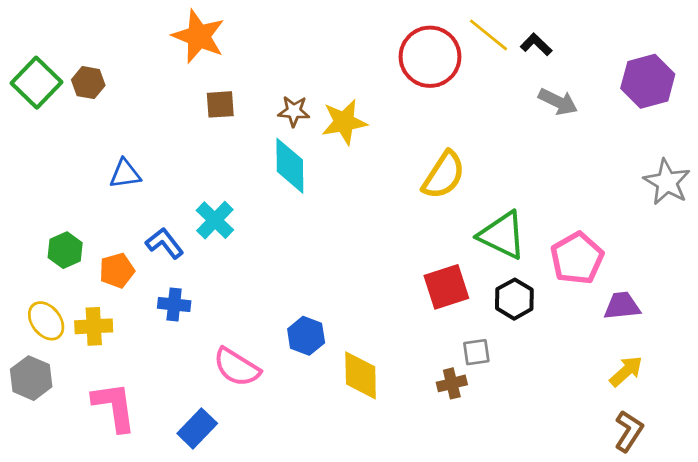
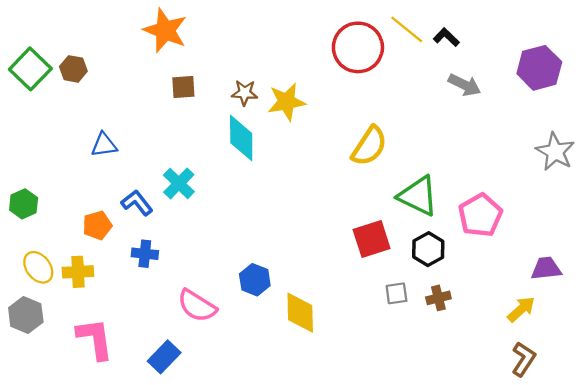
green hexagon: (65, 250) -> (24, 204), moved
purple trapezoid: (622, 306) -> (546, 268), moved
brown cross: (452, 383) -> (438, 298), moved

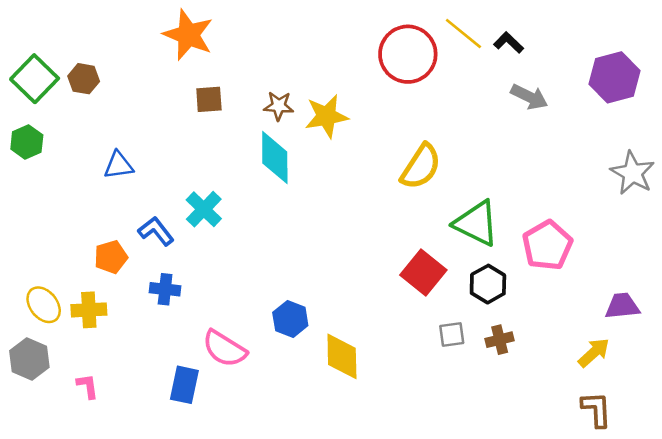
green hexagon: (24, 204) -> (27, 142), moved
red square: (372, 239) -> (423, 272), turned -33
pink L-shape: (95, 339) -> (88, 386), moved, size x0.5
blue rectangle: (164, 357) -> (184, 385), moved, turned -32
brown L-shape: (523, 359) -> (596, 409), turned -36

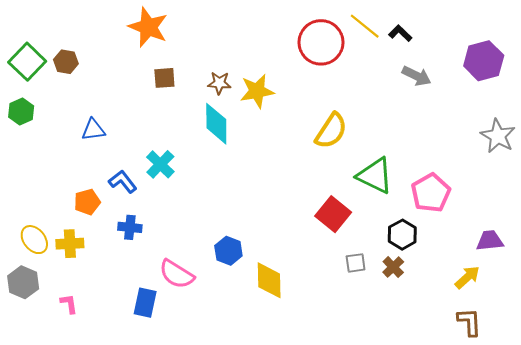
black hexagon: (488, 284) -> (402, 235), moved
brown cross: (500, 340) -> (393, 267), turned -30

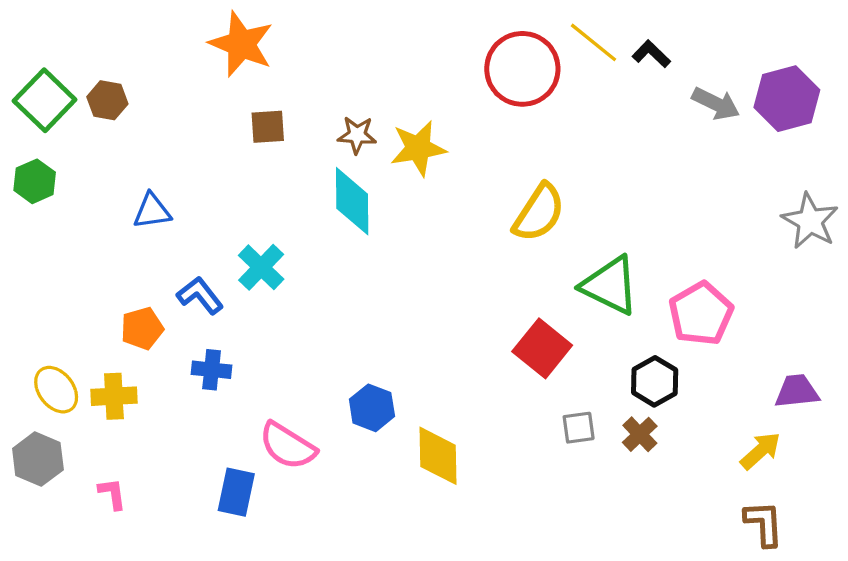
gray arrow: (417, 76) -> (716, 104), moved

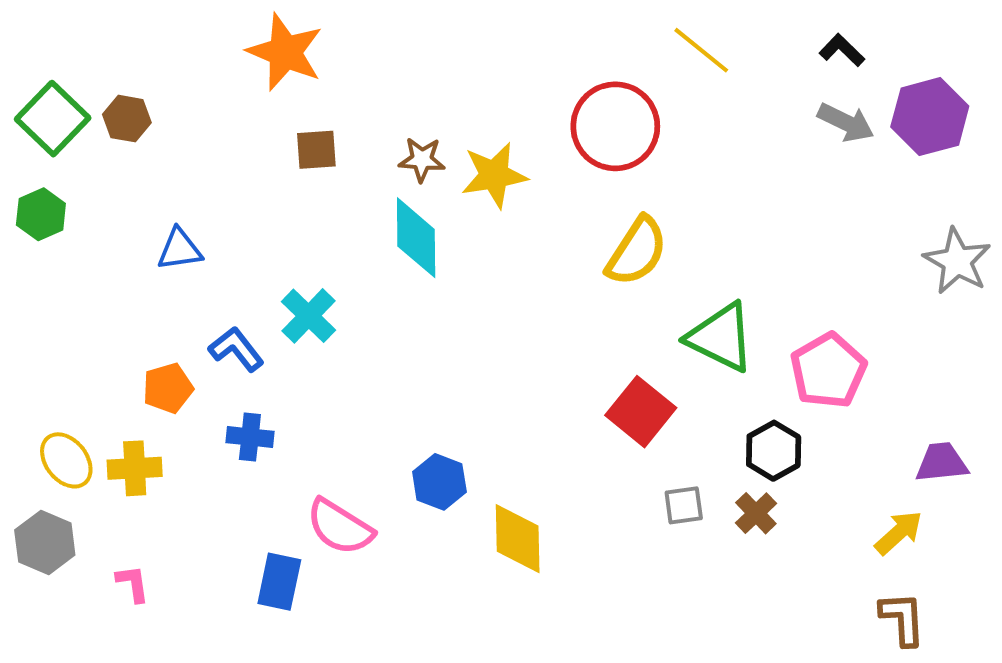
black L-shape: (651, 54) -> (842, 50), moved
red circle: (522, 69) -> (615, 126), moved

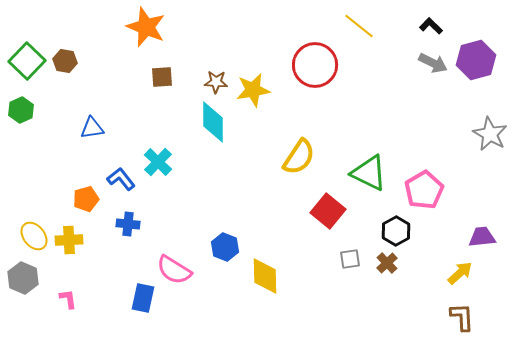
yellow semicircle: (637, 251) -> (299, 157), moved

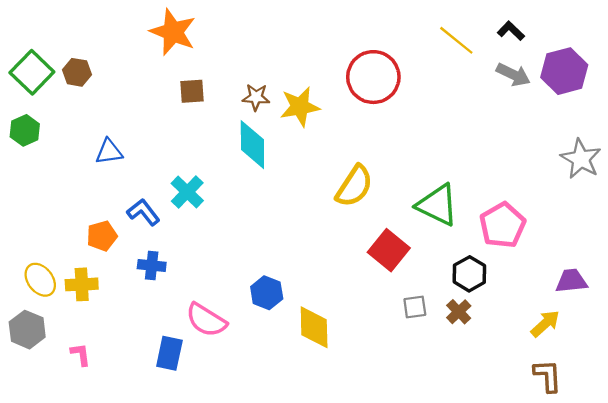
yellow line: (359, 26) -> (456, 40), moved

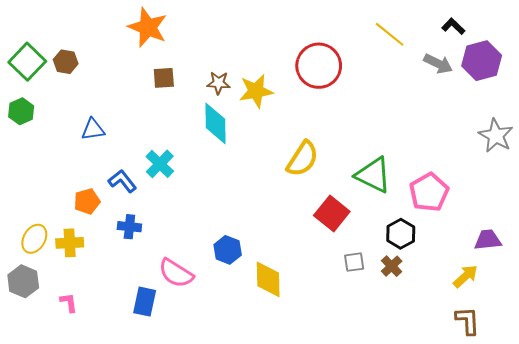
black L-shape: (511, 31) -> (453, 26), moved
yellow ellipse: (40, 280) -> (34, 239), turned 68

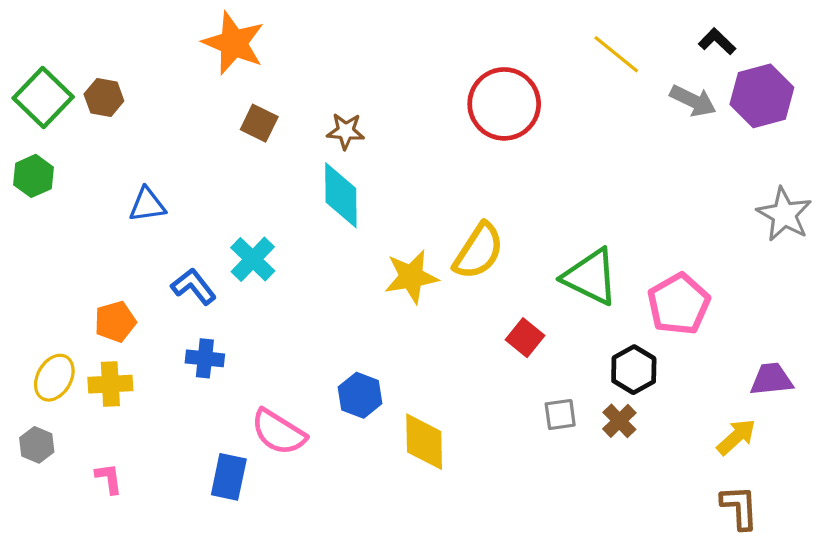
brown square: (164, 78) -> (259, 123), turned 30
yellow star: (256, 91) -> (411, 277), moved
orange pentagon: (87, 201) -> (115, 322), moved
red square: (332, 213) -> (525, 338), size x0.7
gray hexagon: (23, 281) -> (37, 445), size x0.7

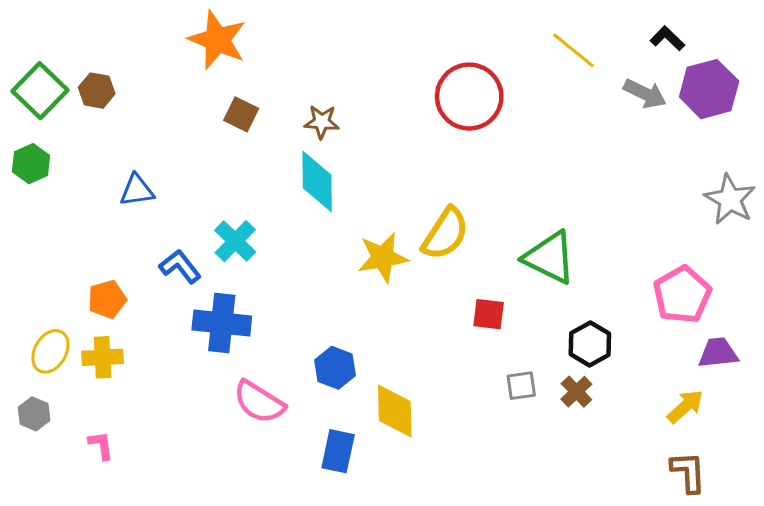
pink pentagon: (679, 304) -> (682, 295), moved
red square: (525, 338) -> (489, 314), turned -32
blue cross: (205, 358) -> (222, 323), moved, size x1.6
blue rectangle: (229, 477) -> (338, 451), moved

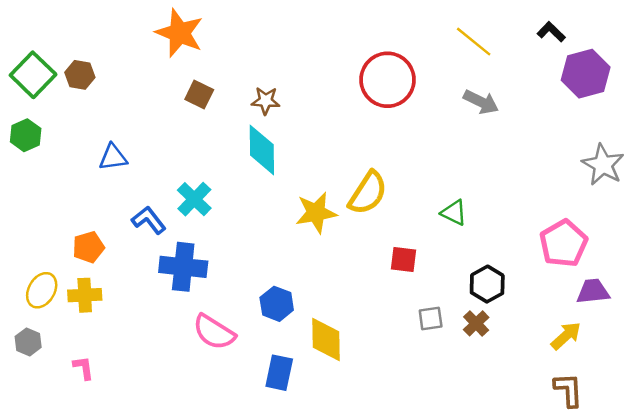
gray arrow: (645, 94) -> (481, 102), moved
green triangle: (550, 257) -> (454, 213), size x0.6

